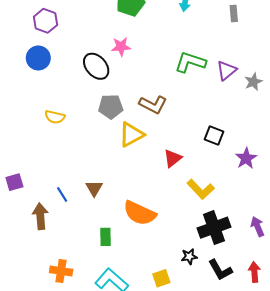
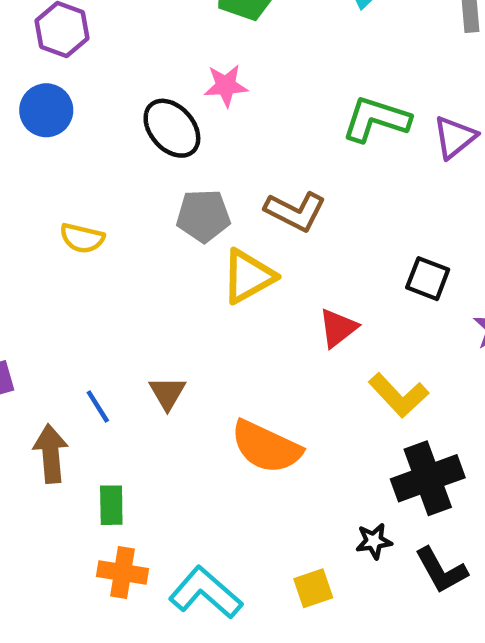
green rectangle: (105, 237) -> (111, 505), moved
orange cross: (61, 271) -> (123, 573), moved

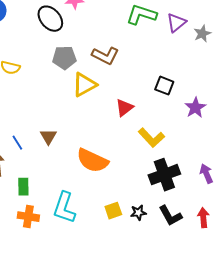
black star: (374, 541) -> (138, 213), moved
yellow square: (313, 588) -> (113, 211), moved
cyan L-shape: (206, 593) -> (64, 208), moved, turned -112

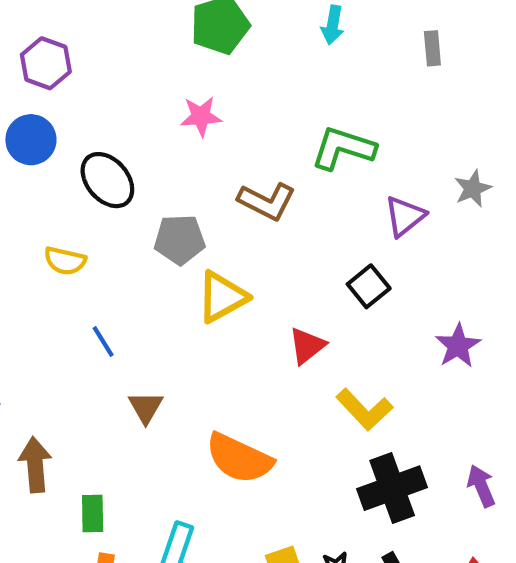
black ellipse: (50, 19) -> (107, 180), moved
purple triangle: (176, 23) -> (405, 216), moved
brown L-shape: (105, 56) -> (267, 201), moved
black square: (164, 86) -> (369, 286), moved, turned 30
blue line: (17, 143) -> (103, 341), moved

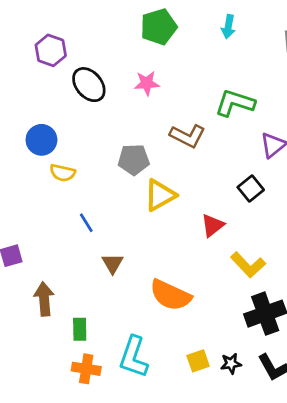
blue circle: (31, 140) -> (41, 140), moved
black ellipse: (107, 180) -> (89, 85), moved

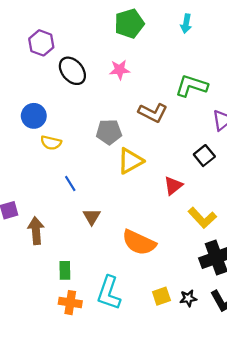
brown arrow: (44, 299) -> (36, 231), moved

